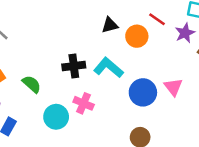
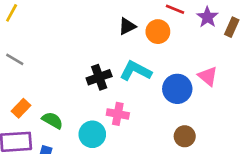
green semicircle: (32, 84) -> (52, 120), moved

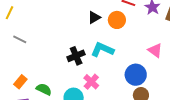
gray line: (15, 59) -> (20, 39), moved
blue circle: (177, 89) -> (136, 75), moved
pink cross: (118, 114) -> (91, 82), turned 35

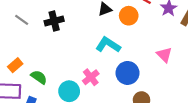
black cross: (76, 56) -> (54, 21), moved
blue circle: (136, 75) -> (127, 73), moved

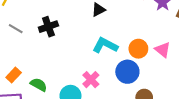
orange circle: (129, 16) -> (138, 49), moved

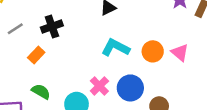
gray line: (16, 29) -> (15, 29), turned -64
blue circle: (127, 72) -> (130, 88), moved
orange rectangle: (14, 75) -> (36, 55), moved

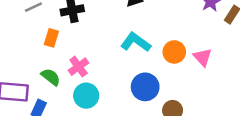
orange rectangle: (36, 55) -> (51, 38), turned -35
pink cross: (99, 86) -> (79, 67), moved

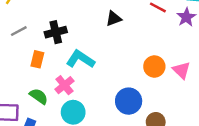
cyan L-shape: (136, 42) -> (80, 59), moved

